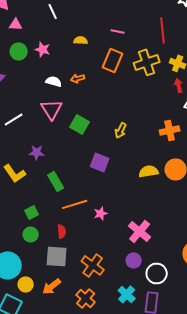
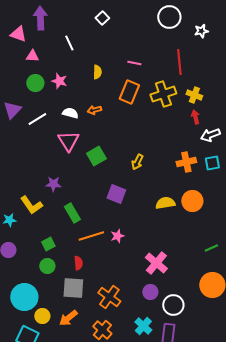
yellow semicircle: (81, 40) -> (97, 72), turned 88
white line: (14, 119) -> (37, 119), moved
green square: (80, 124) -> (96, 156), turned 30
pink star: (101, 213) -> (117, 236), moved

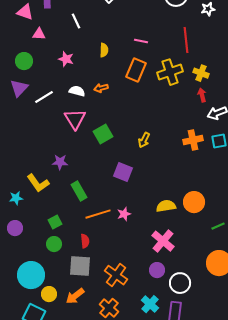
green circle: (35, 83) -> (24, 61), moved
orange circle: (192, 201) -> (194, 202), moved
yellow semicircle: (165, 203) -> (166, 206), moved

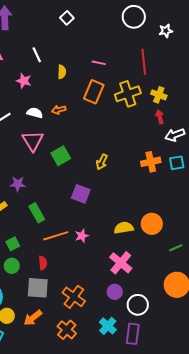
white line: (76, 21) -> (37, 55), moved

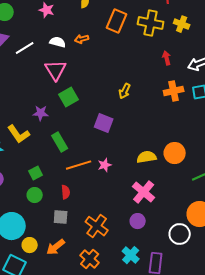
yellow cross: (128, 94) -> (151, 23), turned 30
red arrow: (160, 117) -> (167, 58), moved
green square: (61, 156) -> (69, 97), moved
gray square: (38, 288) -> (61, 217), size x0.7
white circle: (138, 305) -> (180, 234), moved

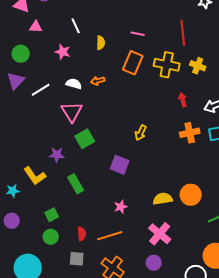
orange line: (79, 165) -> (110, 236), moved

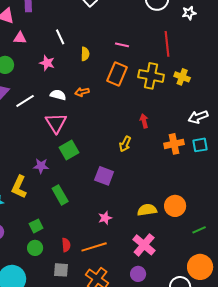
red arrow: (183, 100) -> (144, 121), moved
yellow L-shape: (35, 176) -> (19, 187), turned 60

